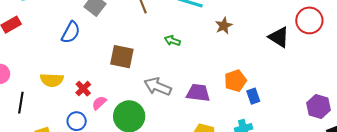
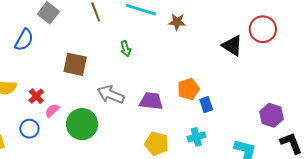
brown star: (224, 26) -> (177, 22), moved, turned 30
green arrow: (172, 41) -> (126, 49), turned -126

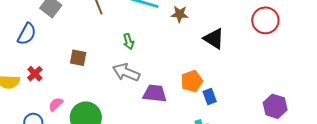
black triangle: (232, 46) -> (214, 39), moved
brown square: (75, 64) -> (78, 58), size x0.7
gray arrow: (111, 94) -> (126, 72), moved
red cross: (36, 96) -> (35, 74), moved

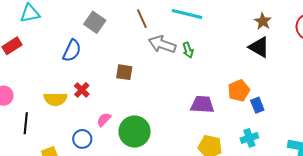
brown star: (180, 14) -> (263, 21), moved, turned 30
green arrow: (128, 41) -> (188, 50), moved
gray arrow: (126, 72) -> (162, 44), moved

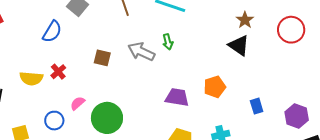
gray arrow: (162, 44) -> (141, 52), moved
blue rectangle: (257, 105) -> (257, 106), moved

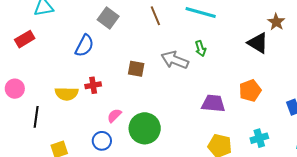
black triangle: (239, 45) -> (258, 43), moved
red cross: (58, 72) -> (93, 85), turned 35
blue circle: (54, 121) -> (102, 141), moved

